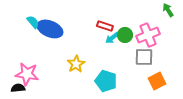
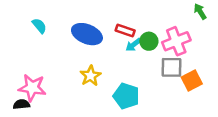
blue ellipse: (50, 29) -> (87, 34), moved
orange square: (157, 81) -> (192, 81), moved

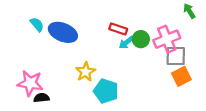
blue ellipse: (87, 34) -> (63, 32), moved
gray square: (172, 67) -> (176, 56), moved
cyan pentagon: (126, 96) -> (106, 91), moved
black semicircle: (21, 104) -> (41, 98), moved

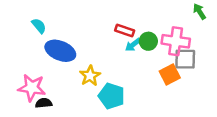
blue ellipse: (63, 32) -> (60, 51), moved
pink cross: (167, 39) -> (176, 41), turned 30
orange square: (181, 76) -> (170, 75), moved

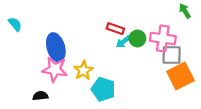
cyan semicircle: (39, 26) -> (15, 24), moved
blue ellipse: (60, 51) -> (56, 47), turned 52
orange square: (170, 75) -> (180, 76), moved, size x1.4
pink star: (32, 88) -> (55, 69), moved

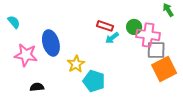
green circle: (137, 38) -> (134, 27), moved
pink star: (55, 69) -> (26, 55), moved

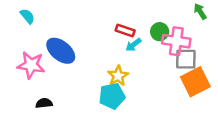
cyan semicircle: (14, 22) -> (27, 16), moved
blue ellipse: (51, 43) -> (61, 51), turned -35
yellow star: (76, 64) -> (118, 76), moved
cyan pentagon: (94, 81) -> (112, 96), turned -30

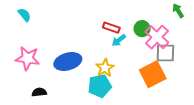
pink cross: (176, 41) -> (157, 37), turned 35
blue ellipse: (61, 51) -> (68, 62), moved, turned -55
orange square: (195, 82) -> (153, 74), moved

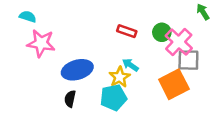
cyan semicircle: (24, 15) -> (28, 17), turned -32
cyan arrow: (119, 40) -> (130, 65), moved, turned 72
pink star: (28, 58) -> (41, 43), moved
black semicircle: (39, 92) -> (70, 99), moved, turned -72

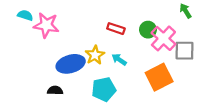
pink star: (41, 43) -> (46, 25), moved
gray square: (188, 60) -> (184, 51), moved
yellow star: (120, 77) -> (95, 55), moved
black semicircle: (70, 99) -> (55, 90), moved, turned 80

